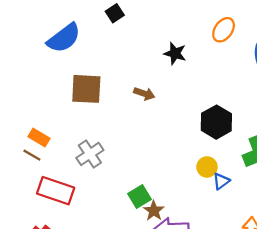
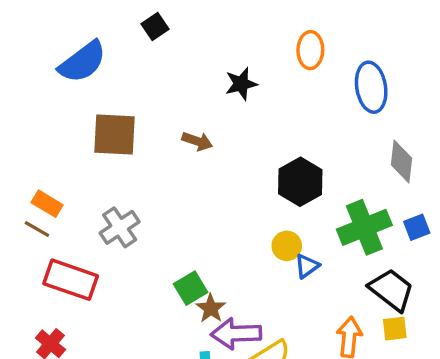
orange ellipse: (224, 30) -> (310, 50), turned -35
black star: (175, 53) -> (241, 84), turned -30

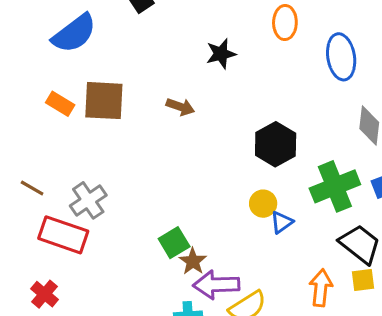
orange rectangle: (47, 204) -> (60, 104), moved
gray cross: (120, 227) -> (88, 200), moved

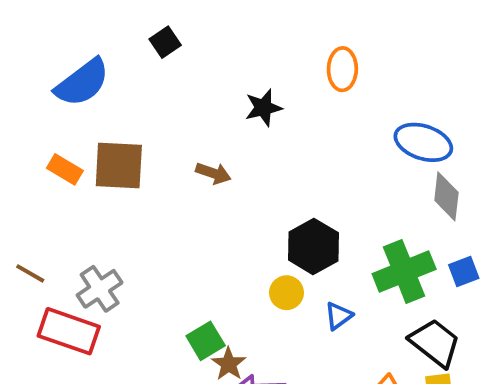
blue ellipse: (341, 57) -> (423, 142), moved, turned -63
black hexagon: (276, 144) -> (313, 246), moved
yellow circle: (263, 204) -> (287, 293), moved

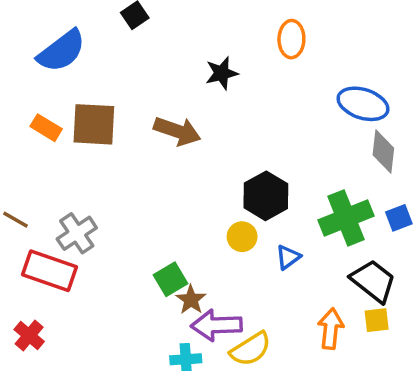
brown arrow: (213, 173) -> (177, 131), size x1.5

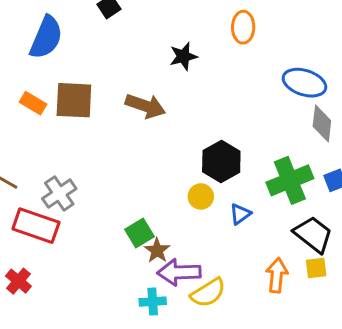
blue semicircle: (61, 51) -> (46, 37), turned -30

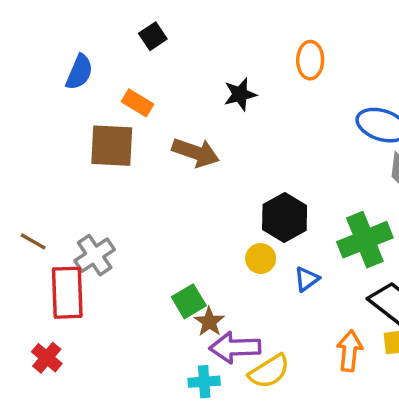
blue semicircle: (46, 37) -> (79, 72), size x0.7
orange rectangle: (33, 103) -> (137, 103), moved
red rectangle: (36, 226) -> (67, 293), turned 69

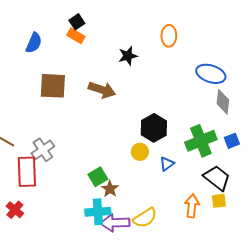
orange rectangle: (137, 103) -> (76, 36), moved
purple arrow: (235, 347) -> (115, 223), moved
cyan cross: (204, 382) -> (98, 212), moved, size x1.4

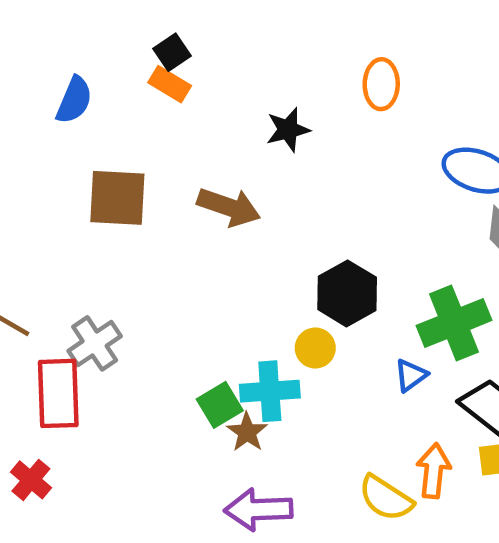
blue triangle: (167, 164) -> (411, 375), moved
cyan cross: (98, 212) -> (270, 391), moved
yellow semicircle: (145, 218) -> (386, 498), moved, turned 65

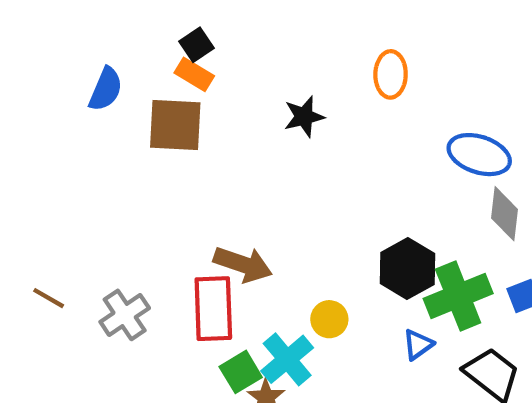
brown square: (117, 198) -> (175, 125), moved
brown arrow: (229, 207) -> (243, 264), moved
black hexagon: (347, 293) -> (407, 269), moved
cyan cross: (270, 391) -> (287, 359), turned -36
red rectangle: (58, 393) -> (213, 309), moved

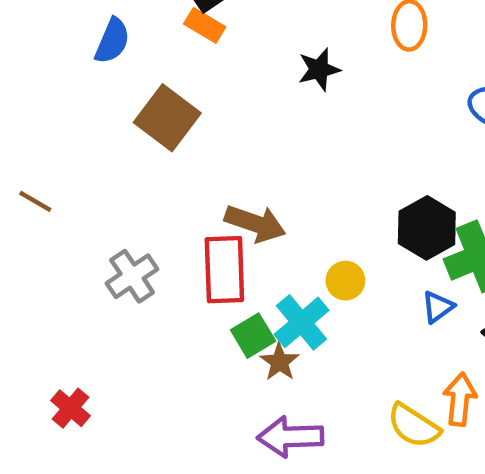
brown square: (175, 125) -> (167, 118), moved, turned 34
brown line: (49, 298) -> (35, 201), moved

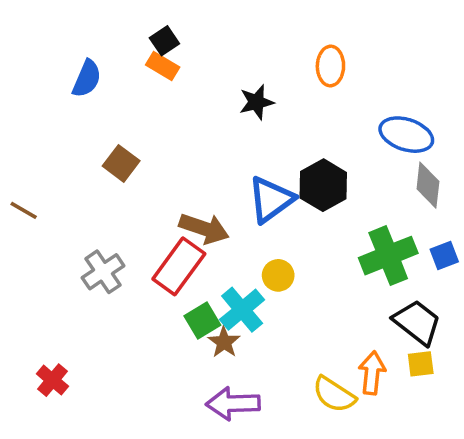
brown square: (167, 118) -> (121, 163), moved, size x0.7
black hexagon: (427, 228) -> (323, 185), moved
red rectangle: (224, 270) -> (179, 266), turned 38
blue triangle: (438, 307) -> (271, 200), moved, size x1.8

